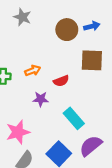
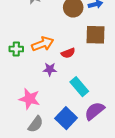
orange arrow: (33, 71) -> (43, 44), size x1.5
pink star: (18, 132) -> (29, 99), turned 30

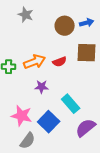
red semicircle: (68, 53) -> (60, 62), moved
blue square: (66, 118) -> (49, 122), moved

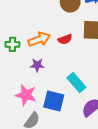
purple star: (42, 87) -> (37, 65), moved
blue square: (49, 122) -> (54, 101), turned -30

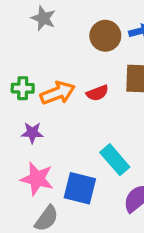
green cross: (12, 44) -> (23, 88), moved
purple star: (37, 65) -> (32, 133), moved

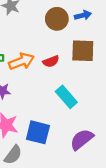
cyan rectangle: (115, 160) -> (66, 97), moved

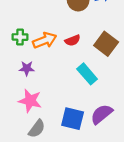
brown square: (83, 51) -> (106, 44), moved, turned 35
blue square: (38, 132) -> (73, 119), moved

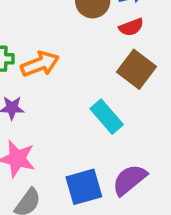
red semicircle: (73, 40) -> (131, 27), moved
blue square: (73, 119) -> (84, 187), turned -30

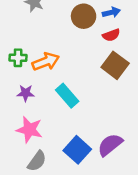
cyan rectangle: (107, 117) -> (67, 96), moved
blue square: (84, 187) -> (77, 150), turned -32

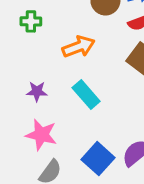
green cross: (18, 58) -> (31, 21), moved
orange arrow: (46, 62) -> (79, 47), moved

